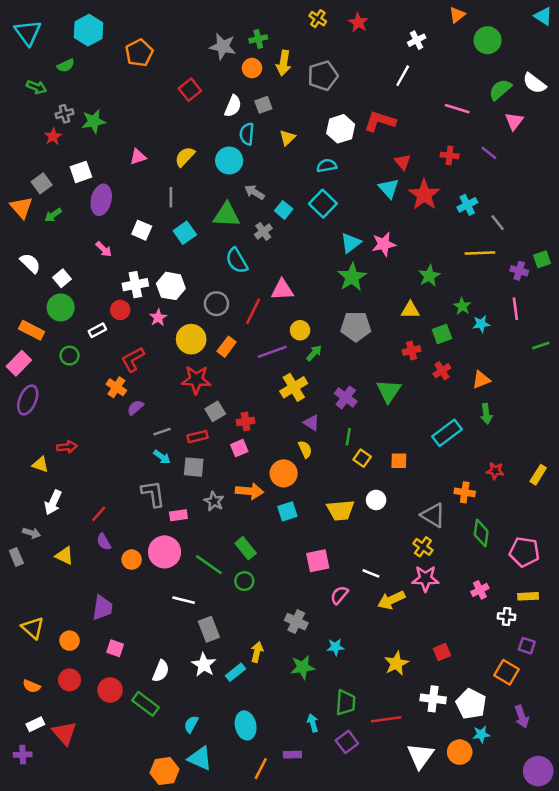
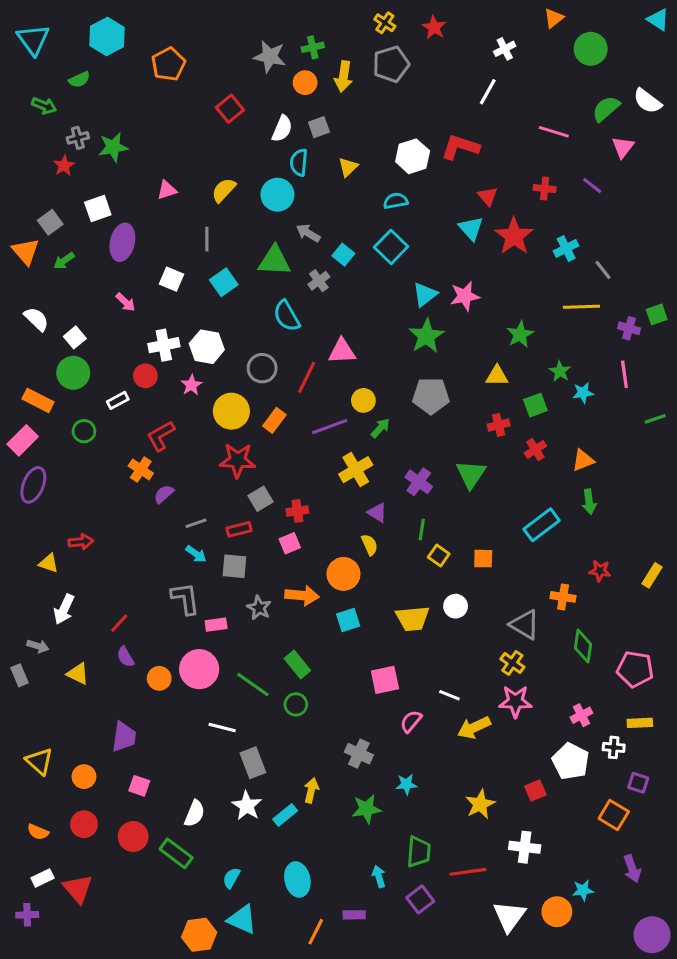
gray pentagon: (323, 76) -> (391, 64), moved
white pentagon: (471, 704) -> (571, 761), moved

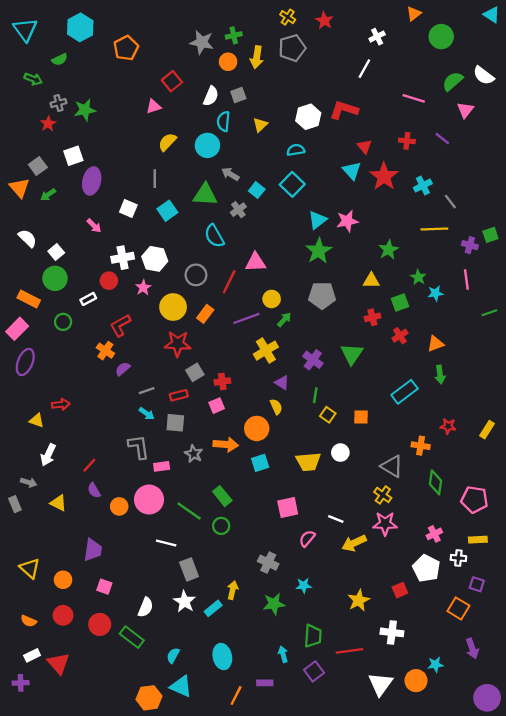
pink triangle: (167, 190) -> (154, 106), moved

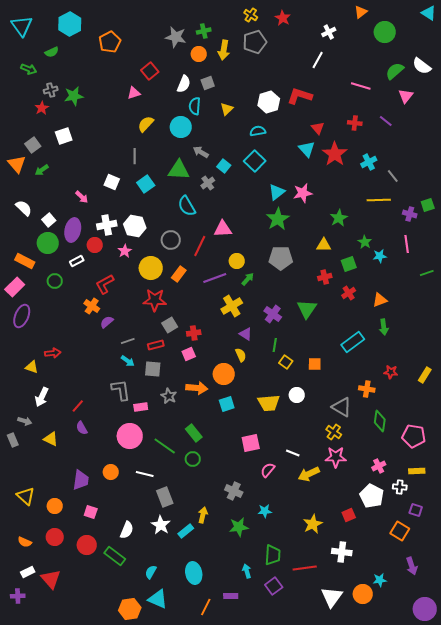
purple ellipse: (92, 181) -> (73, 230), moved
orange circle: (119, 506) -> (111, 472), moved

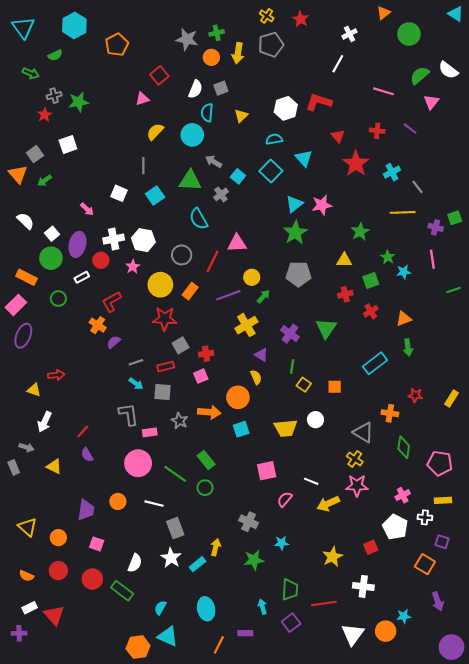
cyan triangle: (307, 149) -> (304, 158), moved

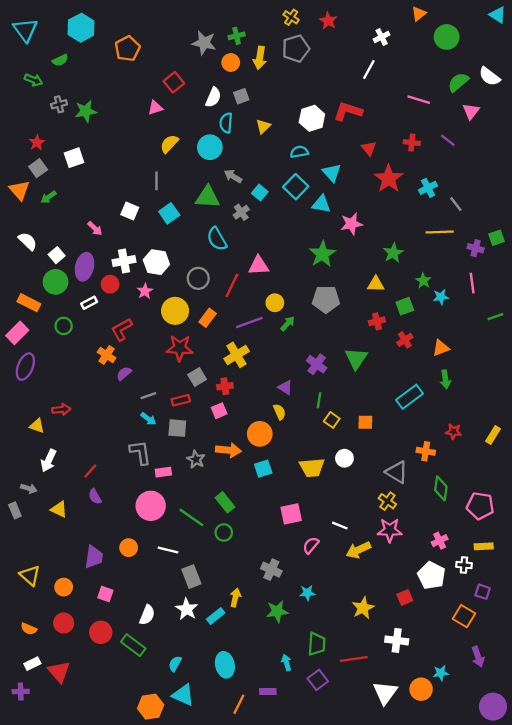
red star: (45, 115) -> (37, 143), moved
cyan triangle: (294, 204) -> (321, 204), moved, turned 48
yellow cross: (246, 325) -> (237, 355), moved

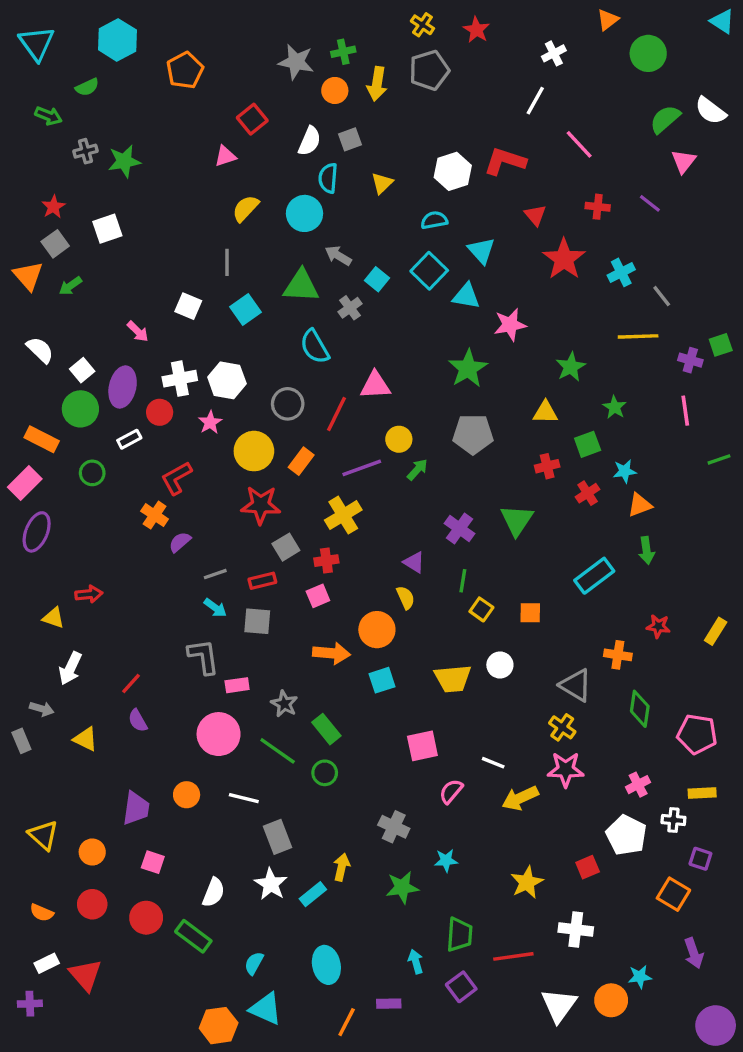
pink line: (419, 100) -> (579, 144), moved, turned 30
cyan star: (441, 297) -> (625, 471), moved
gray star: (196, 459) -> (284, 704), moved

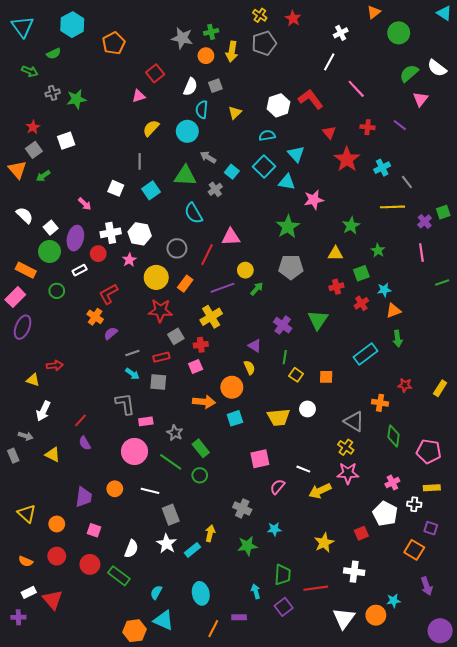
red L-shape: (505, 161) -> (311, 99), turned 35
purple cross: (690, 360) -> (425, 221), turned 32

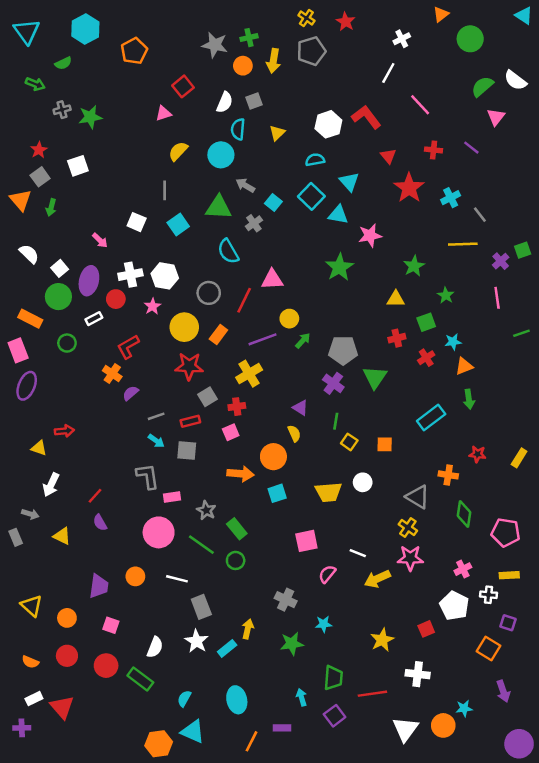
green arrow: (43, 176) -> (51, 207), turned -40
gray pentagon: (291, 267) -> (343, 350), moved
pink rectangle: (15, 297) -> (18, 350), turned -66

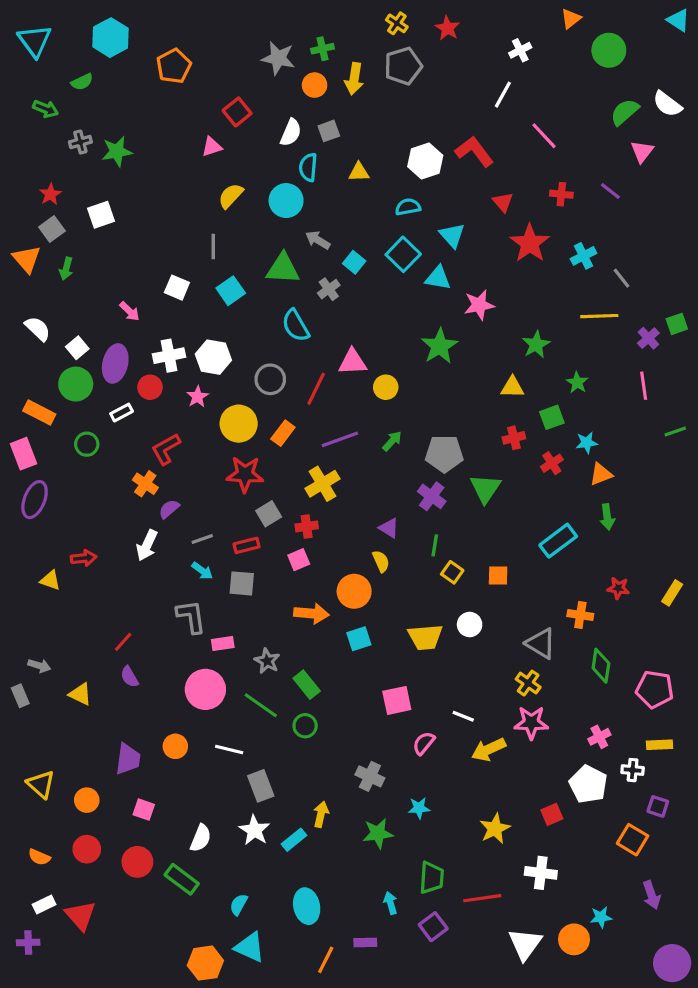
yellow triangle: (277, 133) -> (359, 172), turned 42
yellow circle: (289, 319) -> (386, 387), moved
white arrow: (51, 485) -> (147, 545), moved

